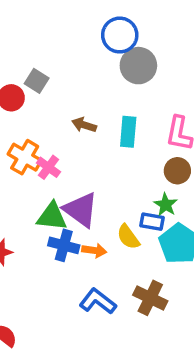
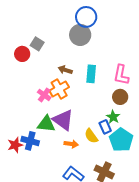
gray circle: (138, 66) -> (80, 35), moved
orange cross: (25, 157) -> (59, 89), moved, turned 30
blue rectangle: (152, 222) -> (105, 127), turned 56
blue cross: (64, 245) -> (30, 141), moved

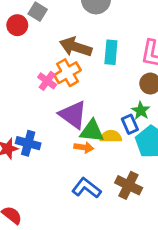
brown arrow: (65, 70) -> (76, 47), size x1.6
green triangle: (46, 124) -> (92, 131), moved
yellow semicircle: (91, 136) -> (111, 136), turned 126

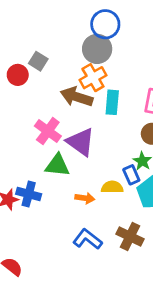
orange cross: (67, 73) -> (93, 78), moved
pink cross: (47, 81) -> (48, 131), size x1.4
purple triangle: (73, 115) -> (81, 142), moved
green triangle: (92, 131) -> (57, 165), moved

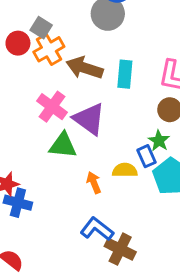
orange cross: (93, 78) -> (49, 49), moved
blue cross: (29, 194) -> (18, 203), moved
orange arrow: (85, 198) -> (94, 183), turned -120
brown cross: (130, 236) -> (120, 249), moved

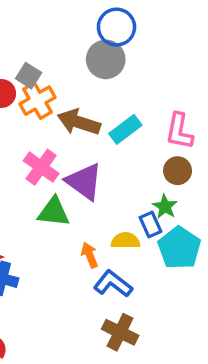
cyan rectangle: (125, 74) -> (125, 129), turned 48
blue L-shape: (97, 229) -> (113, 284), moved

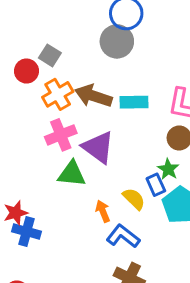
orange cross: (37, 101) -> (58, 94), moved
cyan rectangle: (125, 129) -> (134, 102), turned 36
pink cross: (41, 167) -> (61, 135), turned 32
yellow semicircle: (125, 241) -> (134, 199), turned 45

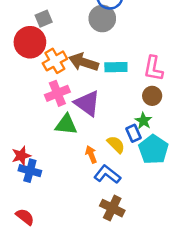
gray square: (50, 55) -> (44, 19), moved, turned 35
red circle: (26, 71) -> (30, 42), size x1.6

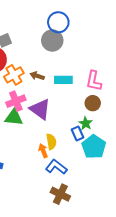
brown arrow: (84, 62) -> (37, 76), size x0.6
green triangle: (66, 125) -> (14, 117), moved
yellow semicircle: (116, 144) -> (51, 142), moved, turned 35

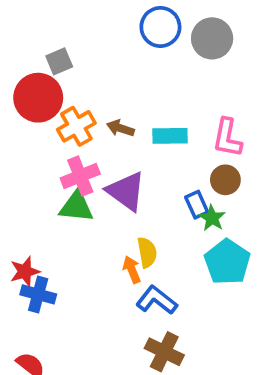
gray circle: (52, 40) -> (212, 38), moved
blue rectangle: (78, 134) -> (197, 205), moved

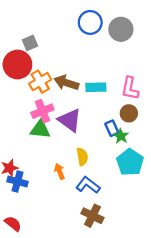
brown arrow: (120, 128) -> (66, 83), size x1.5
orange arrow: (132, 270) -> (60, 171), moved

